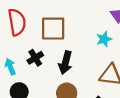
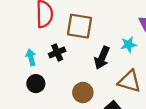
black arrow: (65, 63) -> (102, 58), moved

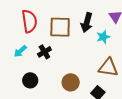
cyan arrow: (31, 57) -> (20, 51), moved, turned -112
black arrow: (102, 58) -> (87, 23), moved

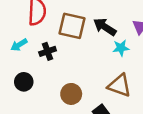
black arrow: (87, 23) -> (105, 27), turned 96

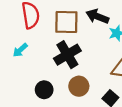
black cross: (48, 51) -> (67, 55), moved, size x1.6
black circle: (24, 82) -> (44, 90), moved

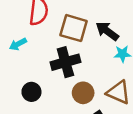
brown circle: (79, 86) -> (83, 93), moved

